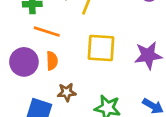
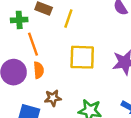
orange line: (47, 32) -> (33, 44), turned 55

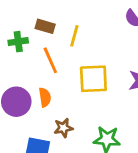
orange line: (33, 44) -> (50, 60), moved

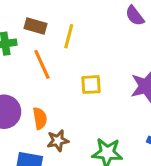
yellow square: (93, 79) -> (91, 85), size x0.6
orange semicircle: (45, 97) -> (40, 118), moved

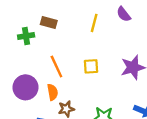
yellow line: (69, 36) -> (94, 23), moved
orange line: (42, 64) -> (56, 66), moved

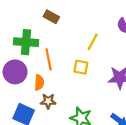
yellow line: (94, 23) -> (93, 42), moved
green cross: (26, 36) -> (26, 42), moved, size x1.5

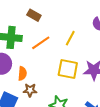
orange line: (49, 59) -> (41, 43), moved, turned 66
yellow square: (81, 67) -> (68, 69), moved, size x1.5

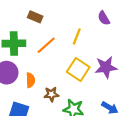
yellow square: (68, 69) -> (78, 70), turned 30
brown star: (30, 90) -> (51, 94), moved

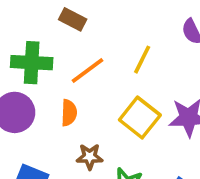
orange semicircle: (30, 80) -> (69, 113), moved

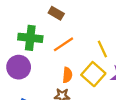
yellow line: (142, 60) -> (102, 49), moved, turned -54
orange semicircle: (69, 113) -> (67, 75), moved

